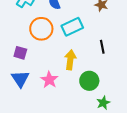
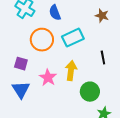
pink star: (49, 80) -> (48, 78), moved

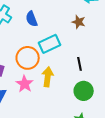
orange circle: (42, 40) -> (28, 58), moved
green circle: (90, 92) -> (84, 91), moved

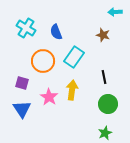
cyan rectangle: (50, 44) -> (74, 57), turned -30
orange circle: (28, 58) -> (43, 61), moved

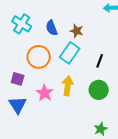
brown star: (103, 35) -> (77, 31), moved
black line: (104, 77) -> (100, 61), moved, turned 32
green circle: (108, 104) -> (99, 90), moved

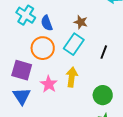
blue semicircle: (52, 28) -> (47, 23), moved
purple square: (18, 79) -> (22, 70), size x1.5
green circle: (99, 90) -> (103, 95), moved

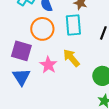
cyan rectangle: (74, 44) -> (73, 25), turned -40
yellow arrow: (72, 77) -> (71, 58), turned -48

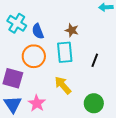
pink star: (48, 65) -> (37, 103), moved

